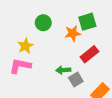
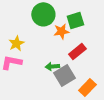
green circle: (43, 23) -> (43, 14), moved, size x1.5
gray square: (76, 79) -> (64, 75), size x1.5

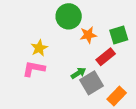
green square: (75, 20) -> (119, 35), moved
green arrow: (52, 66) -> (78, 73), turned 152

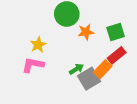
red rectangle: (106, 57) -> (117, 55), moved
orange rectangle: (117, 96) -> (103, 69), moved

